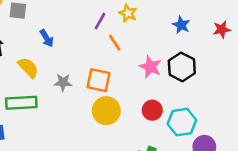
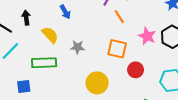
orange square: (99, 80) -> (117, 49), moved
red circle: (152, 110) -> (136, 70), moved
yellow circle: (106, 111) -> (97, 83), moved

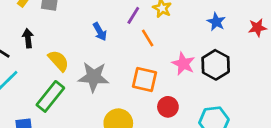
blue arrow: (65, 12) -> (100, 32), moved
gray star: (77, 47) -> (94, 77), size x1.6
green rectangle: (44, 63) -> (50, 96), turned -50

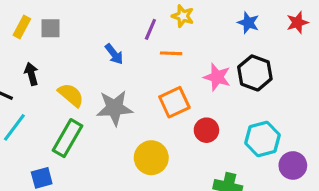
orange line: (148, 38) -> (171, 53), turned -48
orange square: (144, 79) -> (174, 102), turned -30

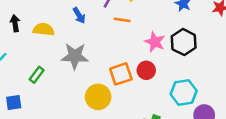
yellow semicircle: (71, 95) -> (44, 29), moved, turned -40
orange square: (174, 102) -> (121, 74), moved
red circle: (206, 130) -> (146, 70), moved
green rectangle: (67, 138) -> (37, 75), size x0.6

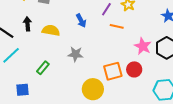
gray star: (75, 56) -> (75, 54), size x0.7

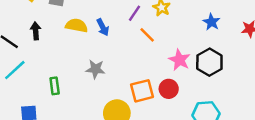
orange line: (117, 26) -> (147, 35), turned 32
yellow semicircle: (51, 30) -> (77, 26), moved
green rectangle: (43, 68) -> (55, 86), turned -48

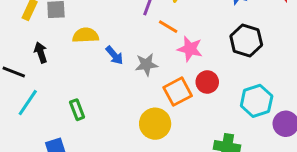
blue arrow: (103, 27) -> (114, 55), moved
pink star: (179, 60) -> (190, 49), moved
gray star: (95, 69) -> (146, 65), moved

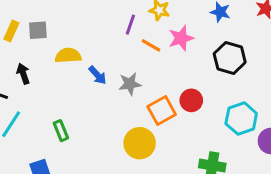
pink star: (190, 49) -> (181, 38), moved, turned -30

